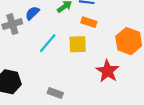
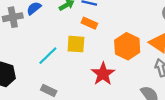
cyan line: (48, 43) -> (48, 56), moved

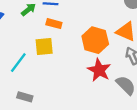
red star: (103, 74) -> (99, 70), moved

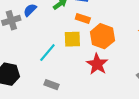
orange hexagon: (95, 40) -> (102, 36), moved
red star: (99, 70) -> (97, 64), moved

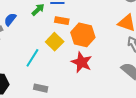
yellow square: (72, 39) -> (55, 42), turned -36

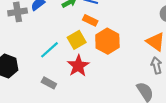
red star: (82, 62) -> (78, 66), moved

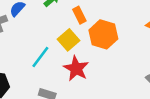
orange rectangle: (90, 20) -> (79, 15), turned 48

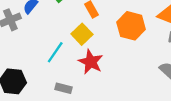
orange hexagon: (103, 34) -> (131, 26), moved

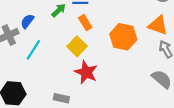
cyan line: (55, 52) -> (33, 50), moved

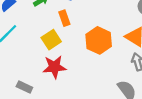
red star: (86, 72) -> (54, 67), turned 30

